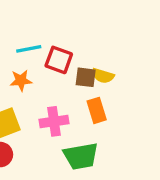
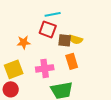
cyan line: (29, 49) -> (53, 14), moved

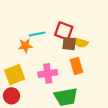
cyan line: (53, 14) -> (37, 34), moved
red square: (48, 29) -> (64, 31), moved

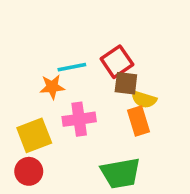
red square: (64, 31) -> (117, 62), turned 36
yellow semicircle: (81, 43) -> (144, 99), moved
pink cross: (48, 73) -> (79, 119), moved

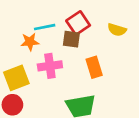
brown square: (126, 83) -> (71, 39), moved
yellow semicircle: (144, 99) -> (117, 30), moved

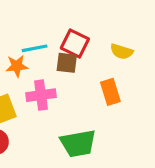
red square: (78, 23) -> (75, 43), turned -30
orange rectangle: (94, 67) -> (110, 92), moved

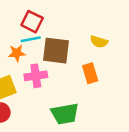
red square: (75, 43) -> (32, 22), moved
brown square: (67, 63) -> (56, 51), size x1.6

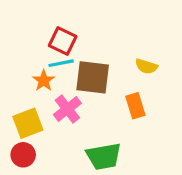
orange star: (17, 53) -> (44, 81), turned -30
pink cross: (36, 76) -> (67, 109), turned -30

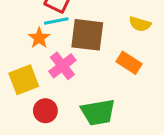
orange rectangle: (135, 106) -> (129, 63), turned -40
red circle: (23, 155) -> (45, 111), moved

